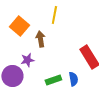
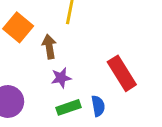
purple star: (27, 60) -> (61, 78), moved

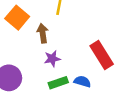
blue semicircle: (98, 106) -> (82, 82), turned -63

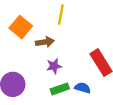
brown arrow: (43, 33) -> (45, 42), turned 90

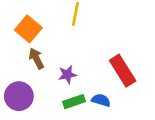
brown arrow: (45, 42) -> (36, 58), moved, turned -108

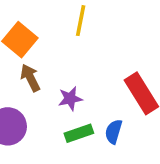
blue semicircle: (101, 100) -> (114, 132), turned -90

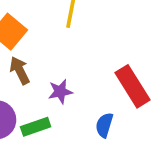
green rectangle: (79, 133) -> (36, 127), moved

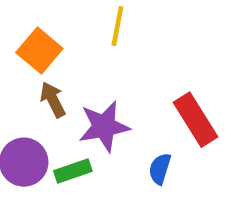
purple star: (60, 92) -> (104, 126), size x1.6

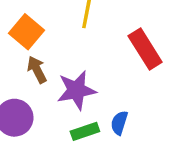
red rectangle: (196, 120) -> (145, 49), moved
green rectangle: (73, 171) -> (85, 131), moved

